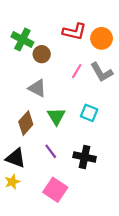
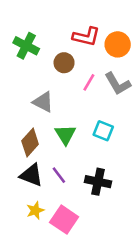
brown circle: (42, 54) -> (64, 63), moved
black triangle: (16, 158) -> (31, 175), moved
yellow star: (12, 182) -> (35, 210), moved

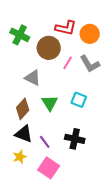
brown circle: (64, 63) -> (49, 48), size x1.5
purple line: (59, 175) -> (45, 142), moved
yellow star: (35, 210) -> (20, 157), moved

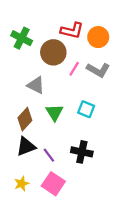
gray L-shape: (90, 64) -> (98, 70), turned -30
black triangle: (24, 134) -> (26, 146), turned -42
yellow star: (20, 157) -> (22, 184), moved

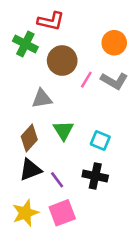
red L-shape: (72, 30) -> (51, 21), moved
gray triangle: (36, 85) -> (42, 99), turned -36
cyan square: (86, 109) -> (100, 140), moved
yellow star: (22, 184) -> (25, 213), size x1.5
pink square: (53, 184) -> (62, 213), turned 35

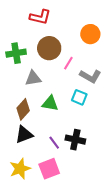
green cross: (25, 44) -> (16, 53), moved, turned -36
gray L-shape: (114, 81) -> (90, 76), moved
green triangle: (63, 130) -> (50, 103), turned -48
cyan square: (100, 140) -> (79, 97), moved
purple line: (57, 180) -> (54, 143), moved

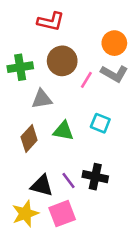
gray L-shape: (90, 76) -> (114, 74), moved
black triangle: (24, 135) -> (42, 186), moved, turned 36

